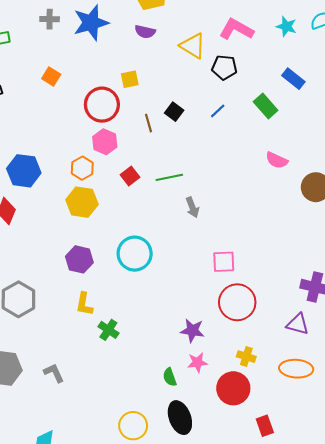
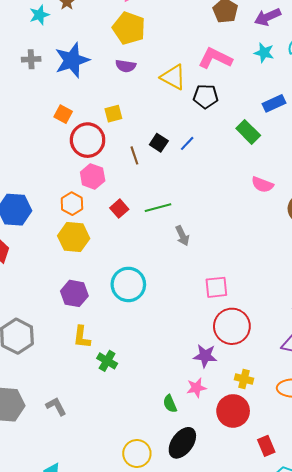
orange square: (51, 77) -> (63, 114), moved
blue rectangle: (293, 79) -> (274, 103), turned -60
blue line: (218, 111) -> (187, 143), moved
purple star: (192, 331) -> (205, 356), moved
black ellipse: (180, 418) -> (182, 443), turned 60

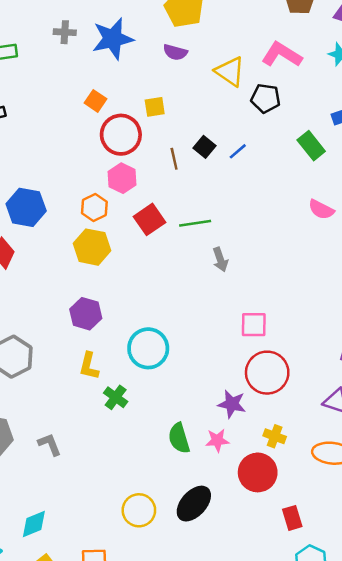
red square: (119, 209) -> (149, 219), size x1.4
cyan circle: (128, 284) -> (148, 348), moved
green semicircle: (170, 404) -> (179, 438), moved, size x1.4

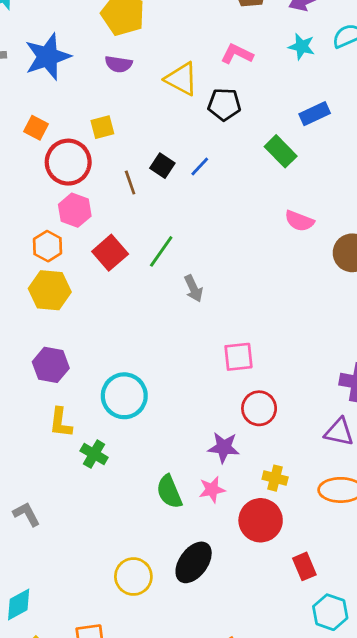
pink L-shape: (282, 55) -> (237, 54), size x0.7
green line: (195, 223) -> (161, 251), turned -40
red circle: (267, 373) -> (259, 408), size x0.7

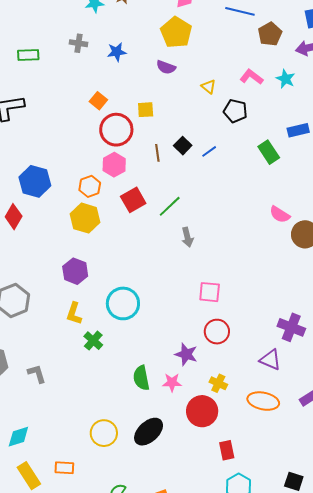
cyan star: (302, 47) -> (286, 79), moved
blue star: (48, 57) -> (117, 52), size x0.6
yellow triangle: (182, 79) -> (209, 87), size x0.6
pink semicircle: (299, 221) -> (280, 214), moved

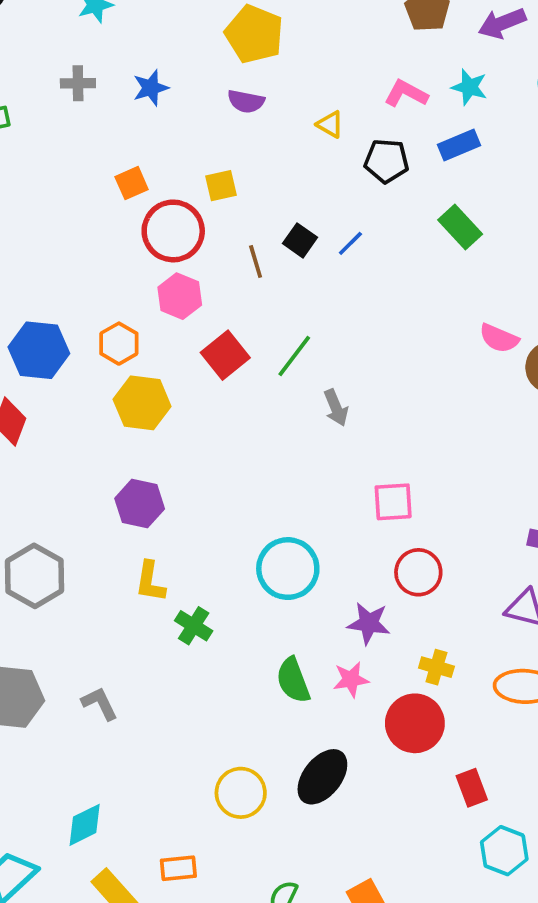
orange square: (98, 101) -> (132, 183), turned 36
blue rectangle: (298, 130) -> (459, 145), moved
orange hexagon: (90, 186) -> (119, 344), moved
cyan circle: (123, 303) -> (288, 569), moved

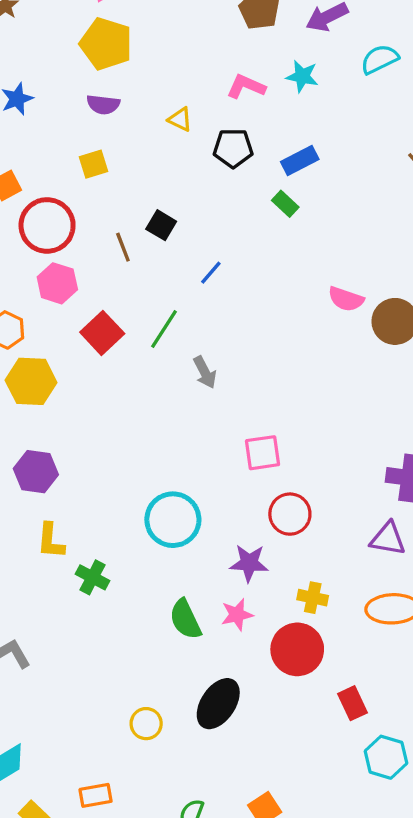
blue rectangle: (459, 145) -> (300, 160), moved
yellow square: (221, 186) -> (94, 164), moved
green rectangle: (460, 227) -> (285, 204), moved, size x0.7
blue line: (350, 243) -> (211, 273), moved
yellow circle: (241, 793) -> (146, 724), size x0.7

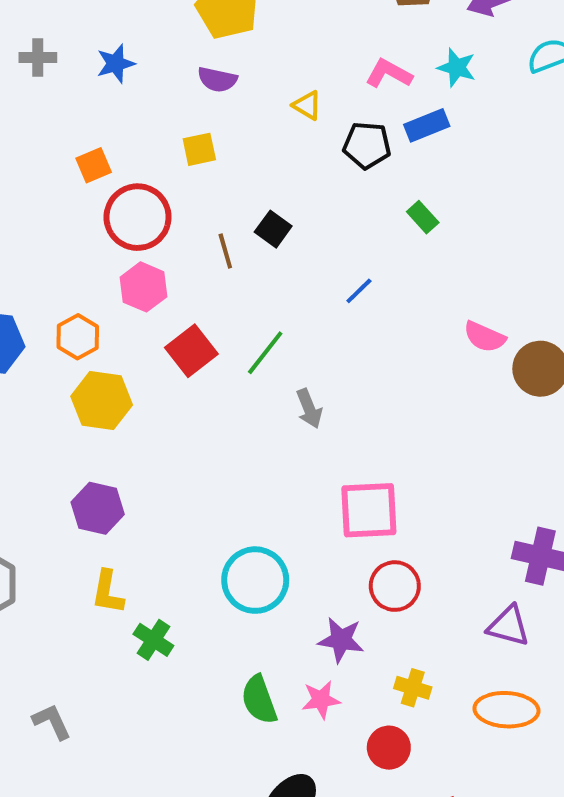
blue rectangle: (300, 160) -> (427, 125), moved
blue line: (211, 273) -> (359, 291), moved
pink square: (263, 453) -> (369, 510), size x1.4
red circle: (297, 649) -> (389, 748), size x0.7

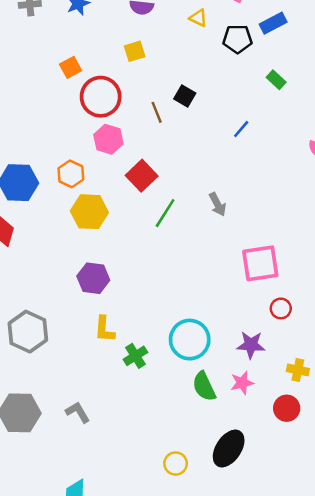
green line: (265, 353) -> (165, 213), moved
cyan circle: (255, 580) -> (190, 340), moved
red circle: (395, 586) -> (281, 308), size x0.7
green cross: (153, 640) -> (135, 356), turned 30

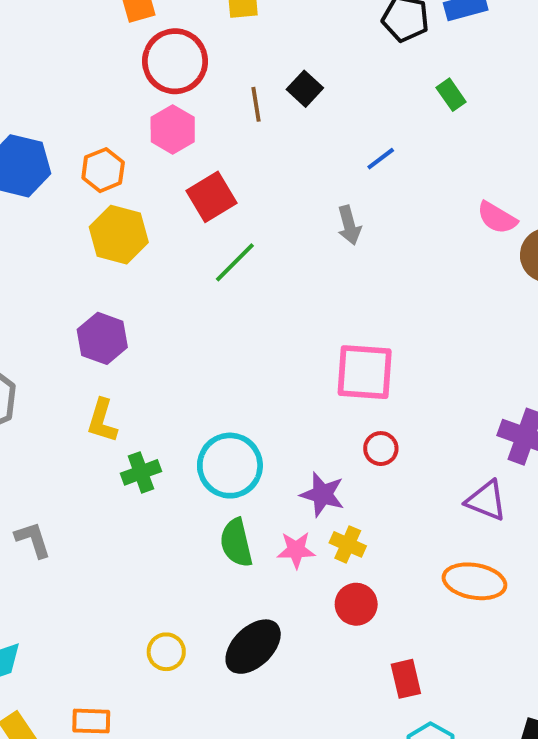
gray arrow: (217, 204) -> (349, 225), moved
yellow cross: (298, 370) -> (348, 544), moved

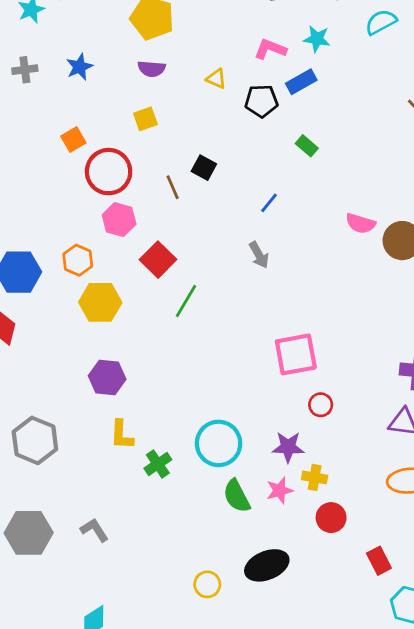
black ellipse: (253, 647) -> (267, 565), turned 36

